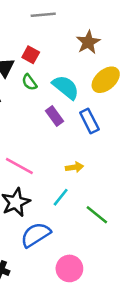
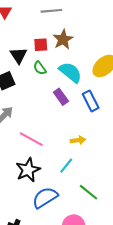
brown star: (88, 42) -> (63, 39), moved
red square: (31, 55) -> (41, 45), turned -32
green line: (97, 215) -> (88, 192), moved

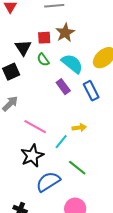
cyan line: (66, 166) -> (61, 142), moved
green line: (88, 192) -> (77, 168), moved

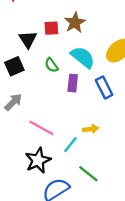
green semicircle: (43, 60) -> (51, 65), moved
purple rectangle: (63, 87) -> (73, 83), turned 42

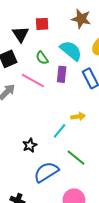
brown star: (75, 23) -> (81, 19), moved, turned -30
pink line: (41, 128) -> (33, 80), moved
black star: (38, 160) -> (30, 145), size x0.6

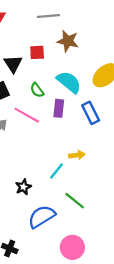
brown star: (81, 19) -> (68, 41), moved

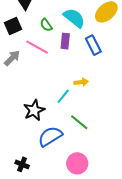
black star: (23, 187) -> (34, 110), size x1.5

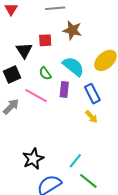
yellow arrow: (81, 82) -> (91, 117), moved, turned 56
cyan line: (63, 96) -> (75, 161), moved
green line: (79, 122) -> (88, 181), moved

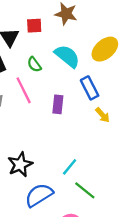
purple rectangle: (64, 90) -> (58, 104), moved
pink line: (36, 96) -> (24, 90), turned 35
yellow arrow: (91, 117) -> (103, 115), moved

